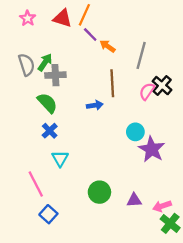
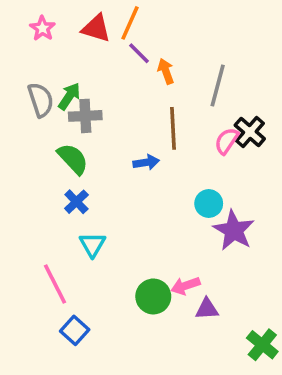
orange arrow: (108, 46) -> (166, 71), turned 35
pink arrow: (162, 206) -> (185, 286), moved

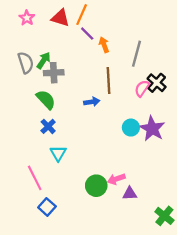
purple star: (234, 230) -> (152, 129), moved

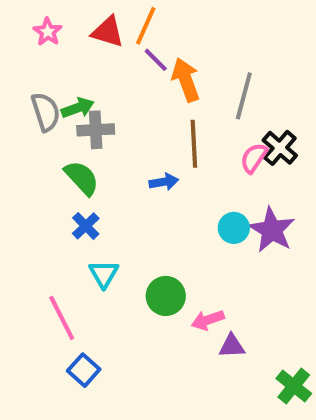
orange arrow: (104, 45) -> (186, 80), size x1.5
green arrow: (44, 60) -> (78, 108), turned 36
green circle: (96, 186) -> (166, 296), moved

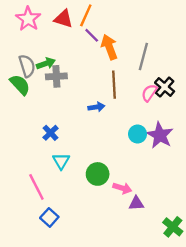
pink star: (48, 32) -> (28, 19), size x1.5
green semicircle: (82, 178) -> (20, 85), moved
pink arrow: (208, 320) -> (122, 188), turned -144

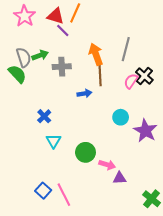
purple line: (92, 35) -> (63, 31), moved
orange arrow: (109, 47) -> (96, 54), moved
gray cross: (56, 76) -> (62, 67), moved
purple star: (160, 135) -> (145, 131), moved
pink line: (36, 187) -> (64, 195), moved

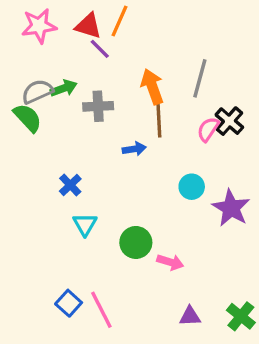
pink star: (25, 16) -> (39, 26), turned 30
gray semicircle: (24, 57) -> (37, 92), turned -96
purple triangle: (120, 178) -> (190, 316), moved

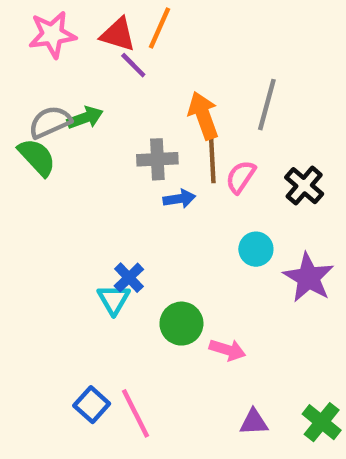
gray cross: (98, 106) -> (157, 159), moved
black cross: (229, 121) -> (304, 186), moved
pink semicircle: (208, 129) -> (241, 177), moved
blue cross: (70, 185) -> (129, 278), moved

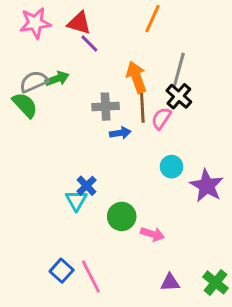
orange line: (160, 28) -> (152, 19), moved
black cross: (304, 186) -> (179, 96), moved

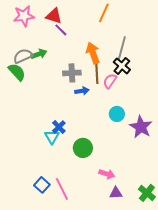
pink arrow: (152, 234) -> (107, 174), moved

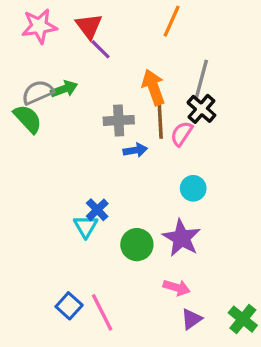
red triangle: (54, 16) -> (89, 26), turned 36
purple star: (141, 127) -> (182, 238), moved
purple triangle: (116, 193) -> (192, 319), turned -32

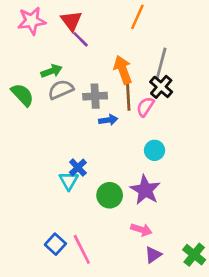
gray semicircle: (38, 92) -> (61, 90), moved

